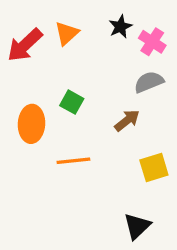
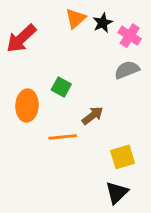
orange triangle: (67, 33) -> (76, 19), moved
brown arrow: (127, 121) -> (93, 116), moved
yellow square: (154, 167) -> (123, 157), moved

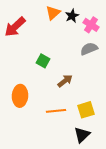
orange ellipse: (27, 106) -> (20, 96), moved
orange line: (63, 137) -> (56, 111), moved

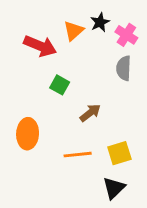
orange triangle: (53, 13) -> (74, 31), moved
red arrow: (15, 27) -> (40, 46), moved, turned -115
gray semicircle: (89, 49) -> (124, 68), turned -66

